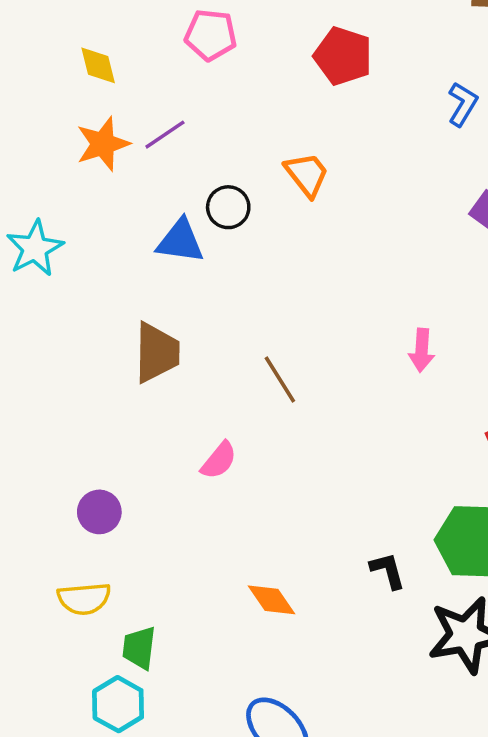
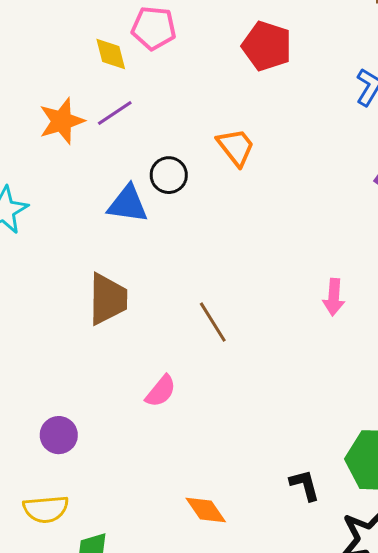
yellow diamond: (98, 65) -> (111, 54), moved

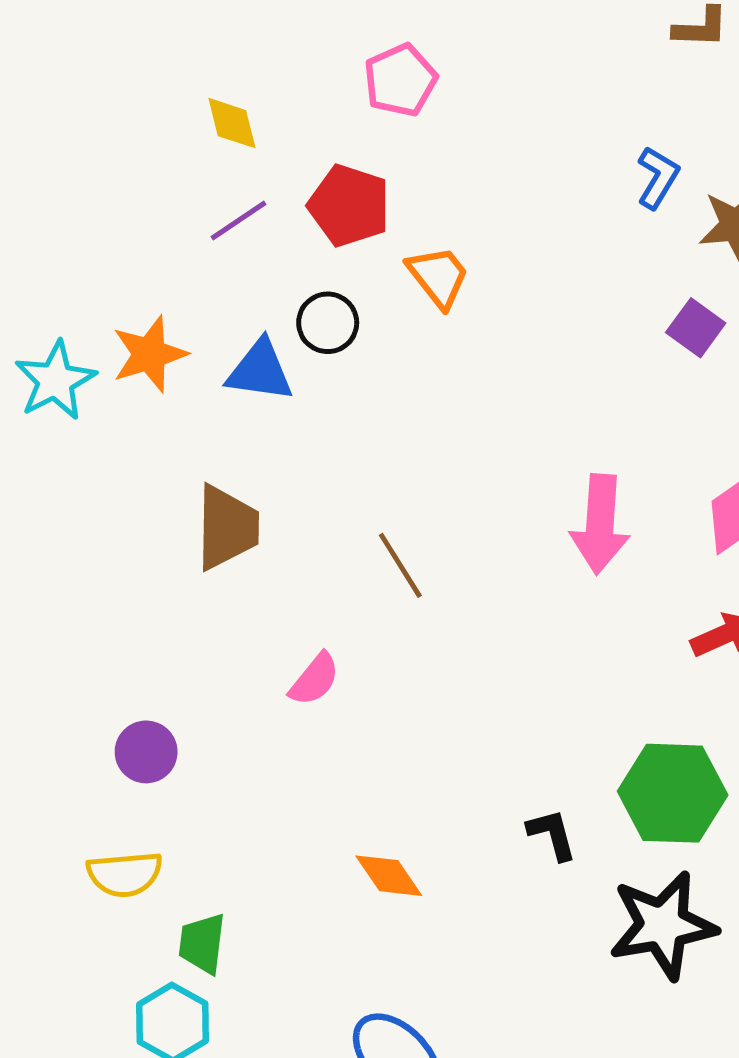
pink pentagon: (154, 28) -> (400, 80), moved, turned -30
red pentagon: (267, 46) -> (349, 206), moved
orange star: (62, 121) -> (149, 354), moved
pink arrow: (334, 297) -> (600, 524), size x1.6

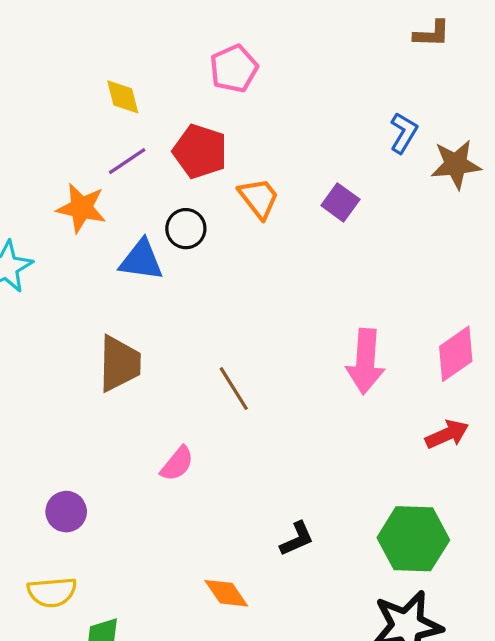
purple square: (696, 328) -> (340, 202), moved
orange star: (149, 354) -> (81, 208), moved, turned 30
black L-shape: (552, 834) -> (297, 539), moved, turned 81

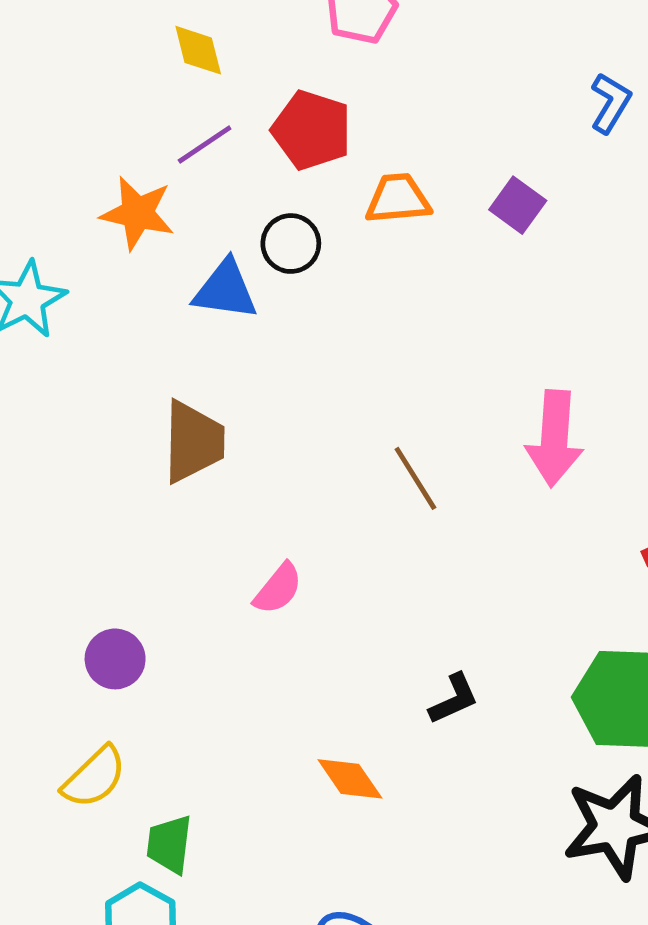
orange trapezoid: (259, 198) -> (398, 199), turned -57
brown line: (234, 389) -> (415, 478), moved
yellow semicircle: (52, 592) -> (94, 777), turned -39

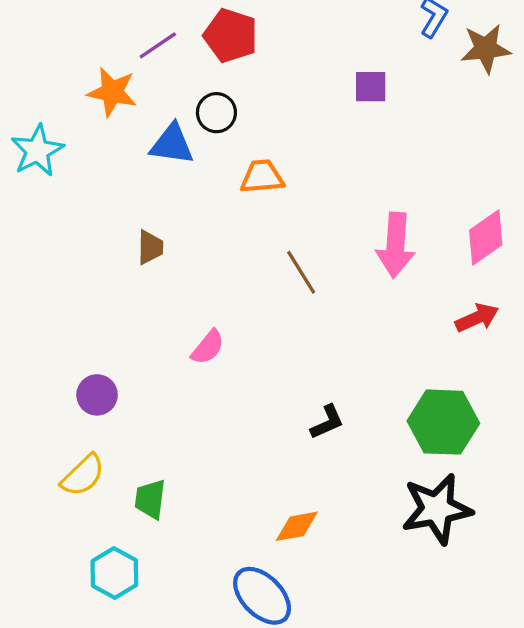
orange trapezoid: (398, 199) -> (262, 177), moved
purple square: (518, 205) -> (371, 87), turned -36
brown trapezoid: (193, 442) -> (150, 247), size x0.6
orange diamond: (350, 779) -> (297, 526), moved, turned -66
green trapezoid: (169, 844) -> (150, 499), moved

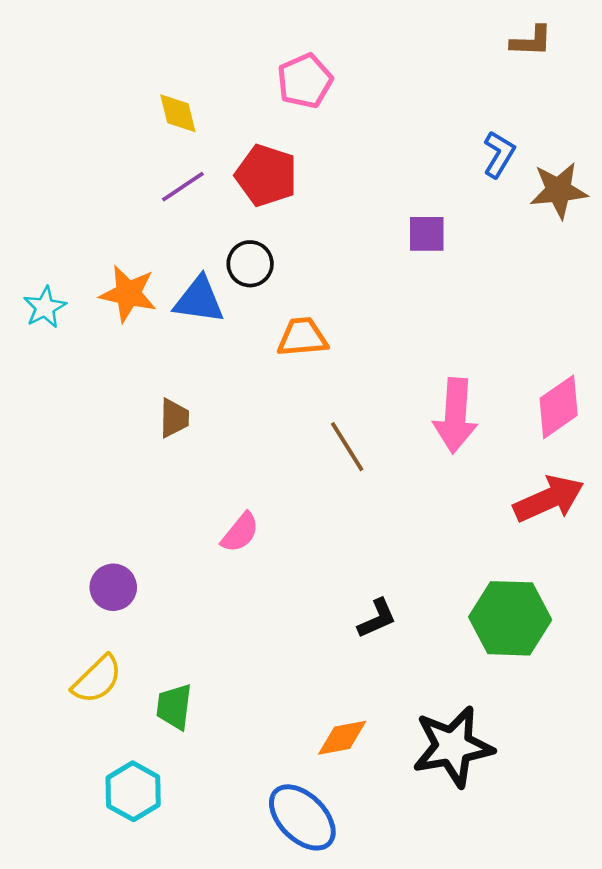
orange star: (112, 92) -> (128, 294), moved
cyan star: (37, 151) -> (45, 307), size x0.7
red arrow: (477, 318) -> (549, 499), size x1.4
black star: (437, 509) -> (453, 747), moved

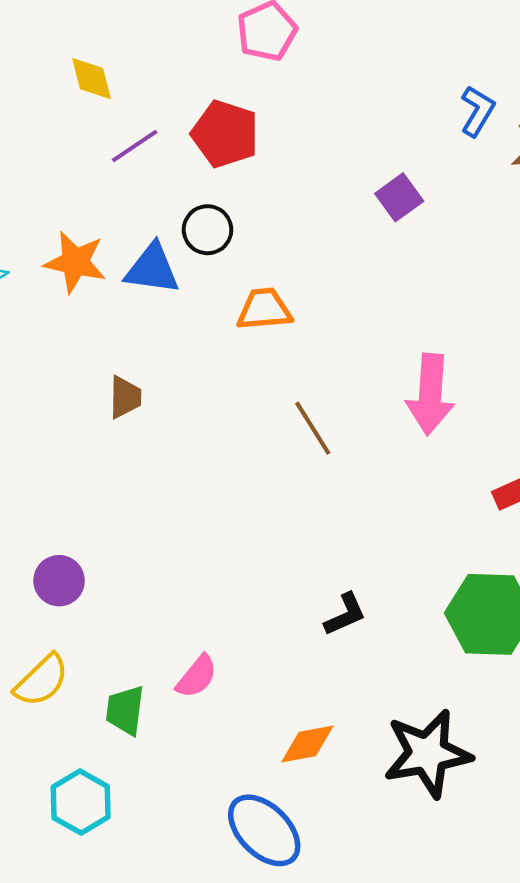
yellow diamond: (178, 113) -> (91, 79), moved
purple square: (427, 234) -> (399, 197), turned -36
pink semicircle: (240, 533) -> (197, 677), moved

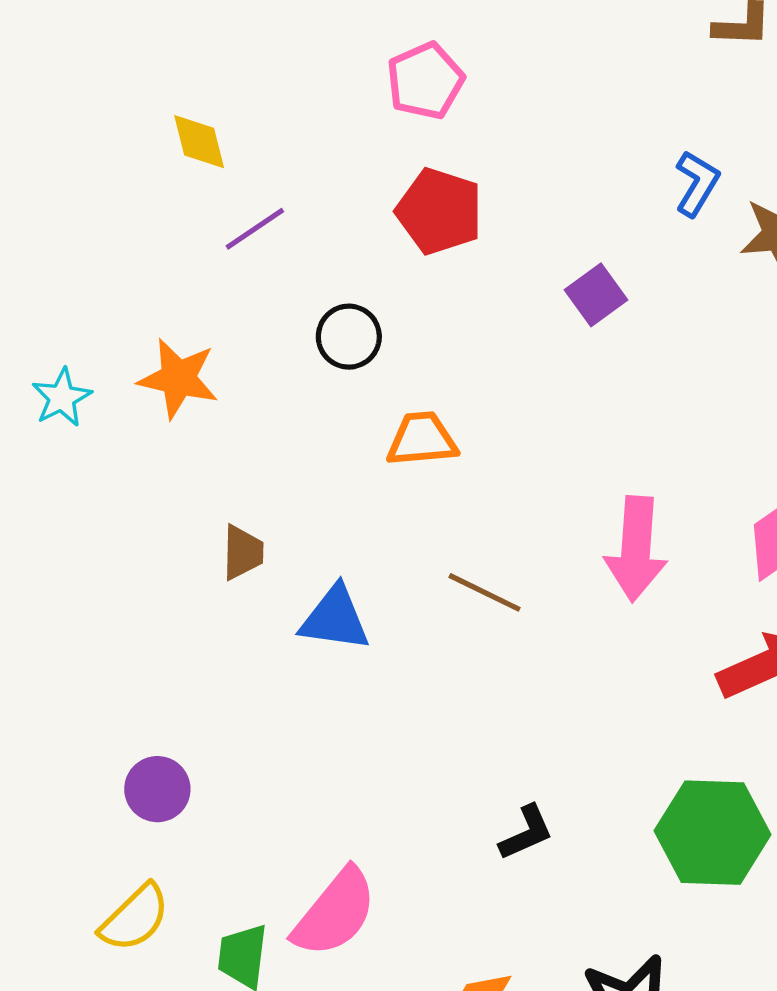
red pentagon: (225, 134) -> (439, 211), moved
blue triangle: (152, 269) -> (335, 619), moved
brown line: (313, 428) -> (485, 592), turned -32
pink semicircle: (197, 677) -> (335, 913), size x1.6

